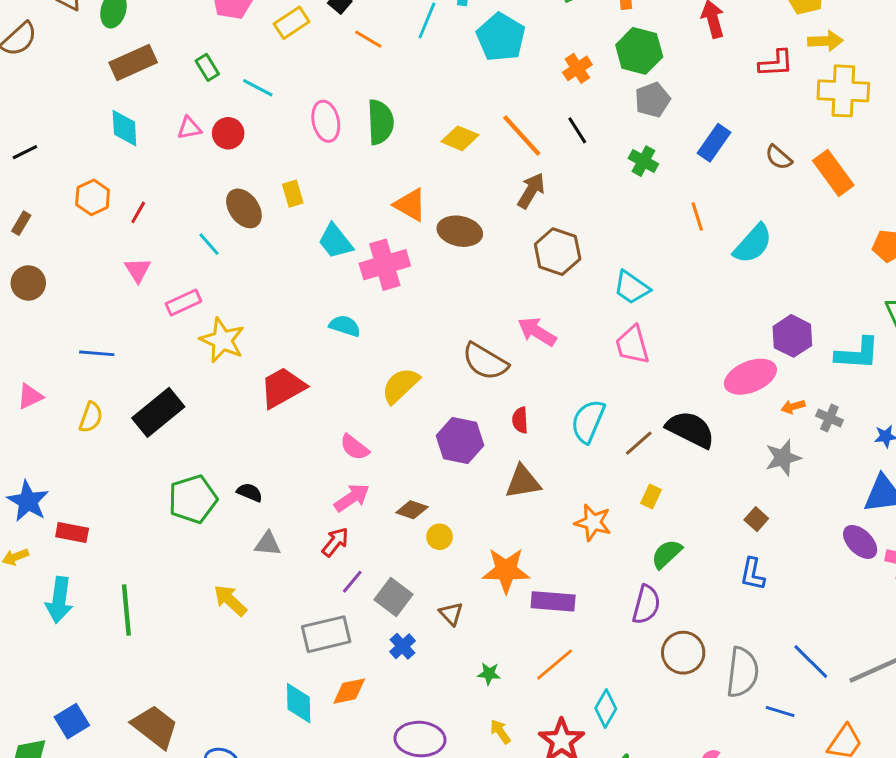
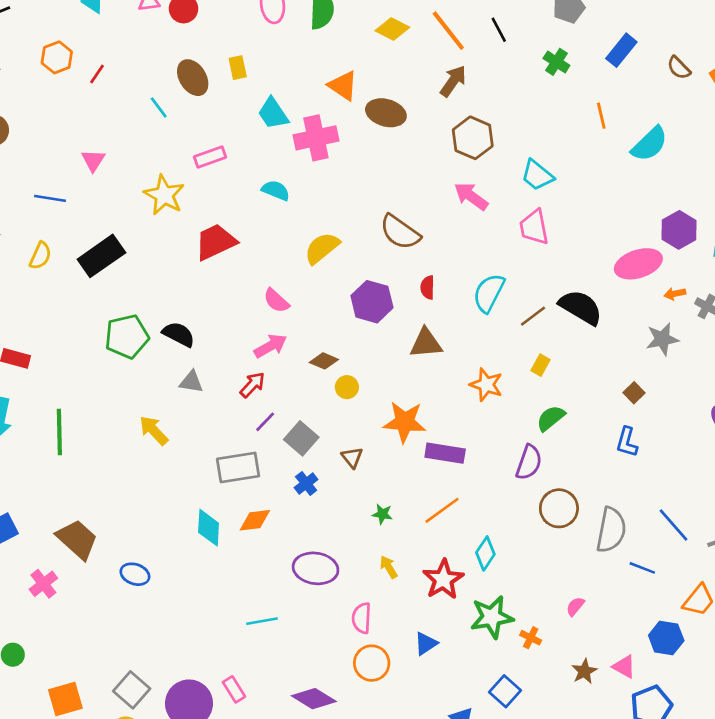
pink triangle: (138, 270) -> (93, 160), moved
pink rectangle: (183, 303) -> (210, 157), moved
pink arrow: (537, 332) -> (471, 196), moved
black semicircle: (250, 492) -> (179, 334), size x1.4

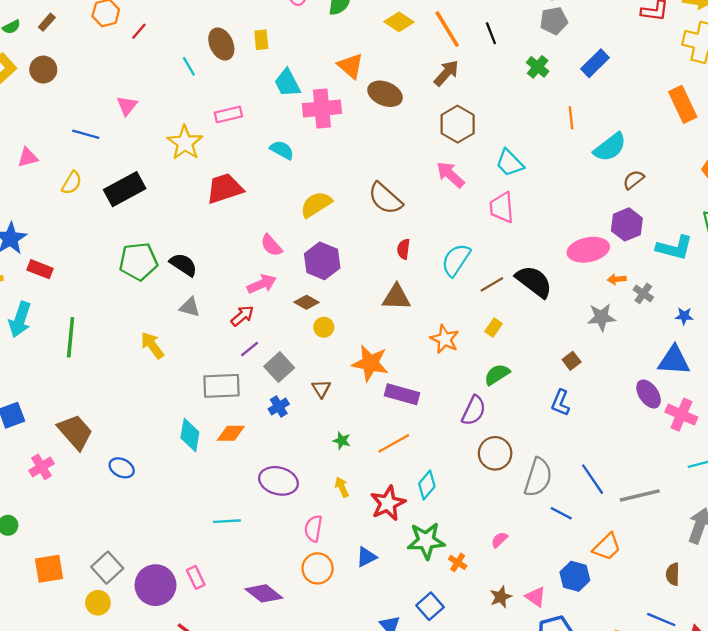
brown semicircle: (679, 68) -> (634, 180), moved, turned 90
purple hexagon: (372, 302) -> (322, 261), moved

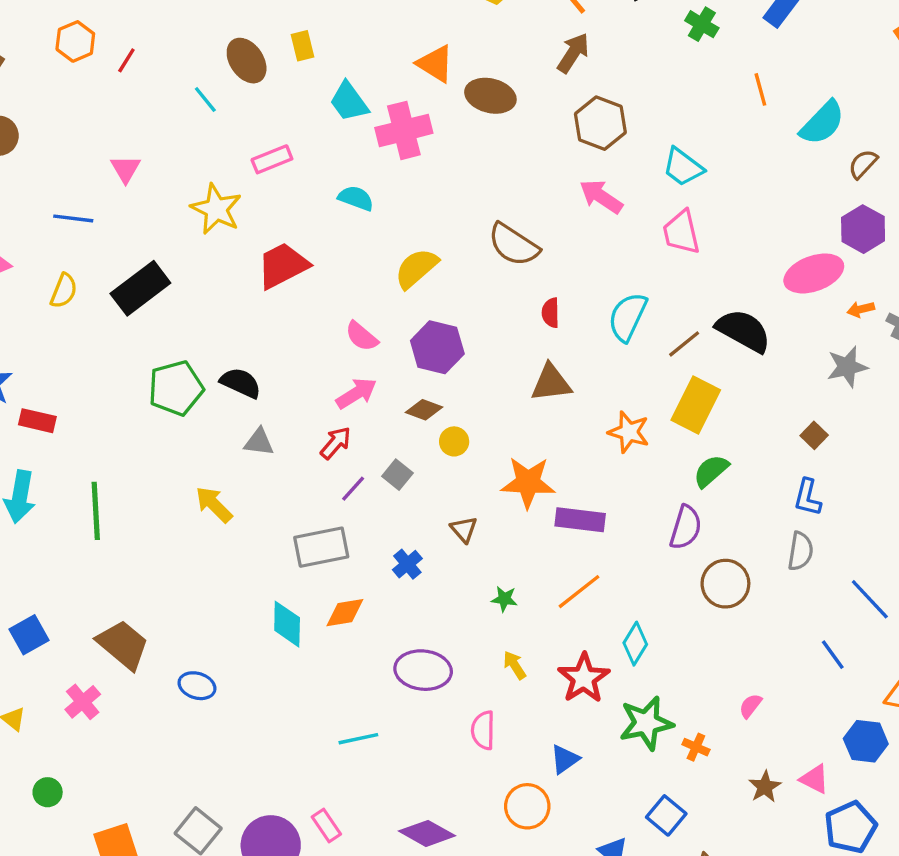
yellow rectangle: (493, 328) -> (696, 405), size x2.0
gray square: (279, 367) -> (397, 475), moved, size x0.7
gray semicircle: (538, 477) -> (800, 551), moved, size x0.7
blue line: (561, 513) -> (833, 655), turned 35
orange circle: (318, 568) -> (527, 806), moved

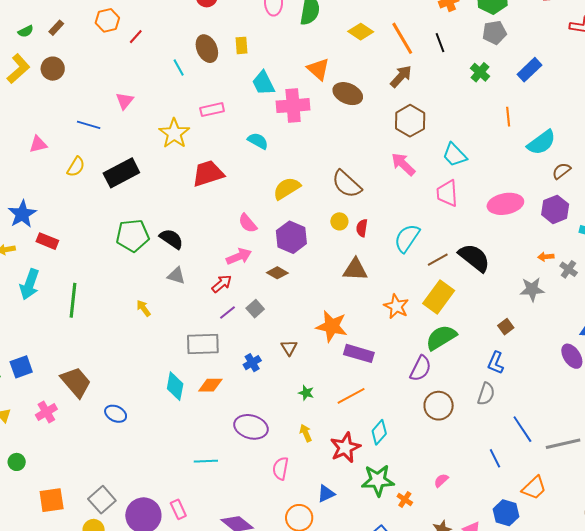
pink ellipse: (814, 273) -> (505, 204), moved
yellow circle: (454, 441) -> (339, 221), moved
green semicircle: (711, 471) -> (441, 338), size x1.4
yellow arrow: (214, 505) -> (144, 308), size x0.7

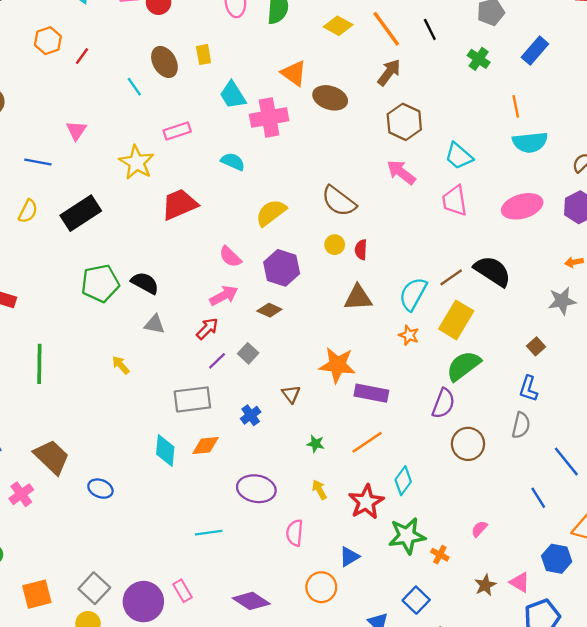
cyan semicircle: (541, 142) -> (530, 142), moved, turned 36
cyan semicircle: (407, 238) -> (413, 294), moved
orange star: (396, 306) -> (409, 335), size x0.7

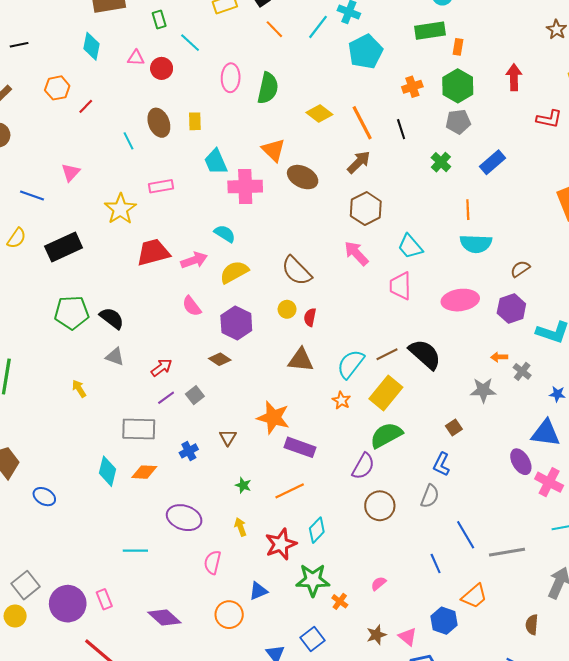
cyan semicircle: (233, 162) -> (225, 234), moved
pink arrow: (224, 296) -> (194, 260), moved

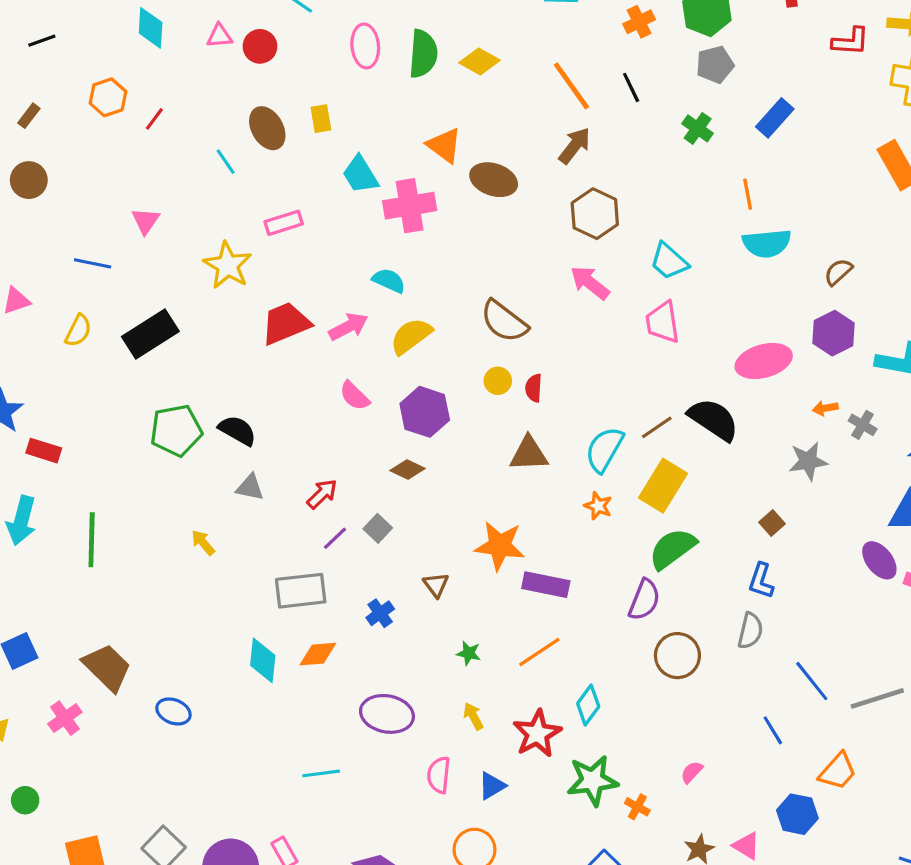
yellow diamond: (319, 113) -> (479, 62), moved
pink ellipse: (460, 300) -> (764, 361), moved
blue triangle: (258, 591) -> (492, 786), moved

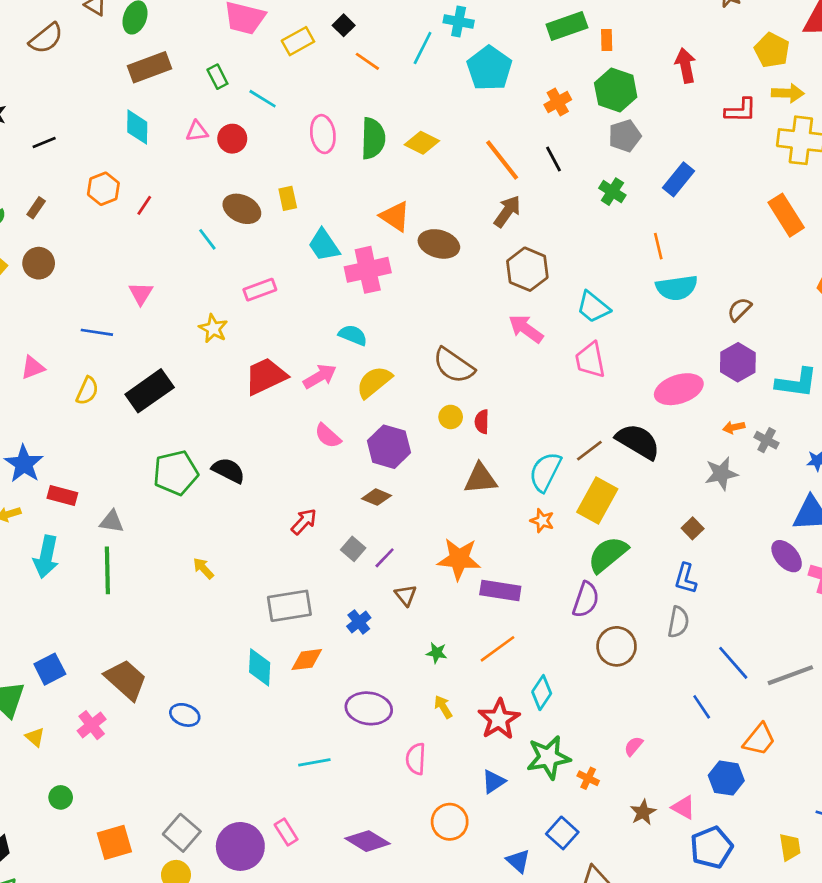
brown ellipse: (267, 128) -> (242, 209), turned -33
yellow star: (228, 265) -> (213, 329), size x0.7
gray triangle: (250, 487) -> (112, 522), moved
purple line: (335, 538) -> (385, 558), moved
blue triangle: (492, 786) -> (493, 782), moved

